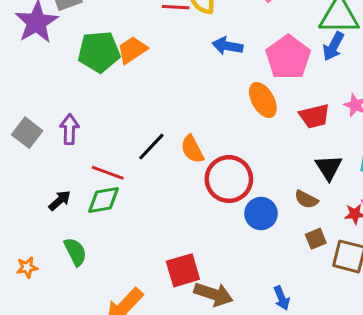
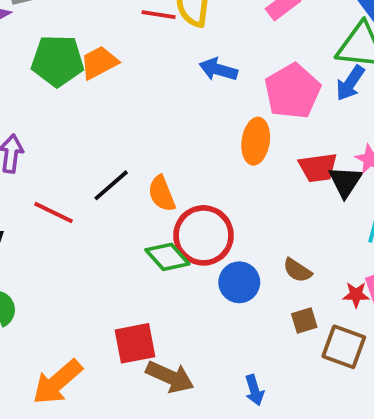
orange ellipse: (263, 100) -> (256, 141), turned 32
black triangle: (329, 167) -> (345, 181), moved
green diamond: (104, 200) -> (167, 257), moved, turned 52

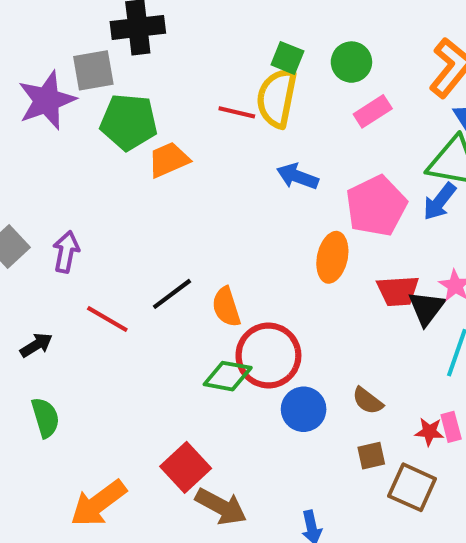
green pentagon: (58, 61) -> (129, 122), moved
green diamond: (167, 257) -> (228, 376), turned -42
red square: (135, 343) -> (186, 467), turned -36

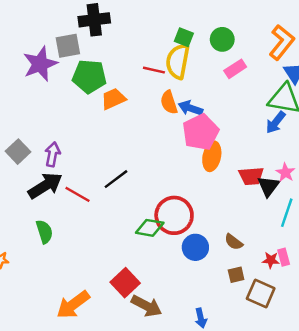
pink pentagon: (376, 206) -> (201, 132), moved
orange semicircle: (226, 307) -> (169, 102), moved
black arrow: (36, 345) -> (45, 186), moved, size x1.8
green semicircle: (45, 418) -> (44, 232), moved

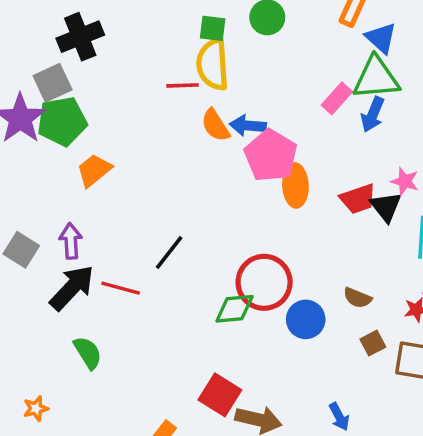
pink rectangle: (235, 69) -> (337, 98), moved
green pentagon: (89, 76) -> (62, 121), moved
orange trapezoid: (113, 99) -> (94, 170), moved

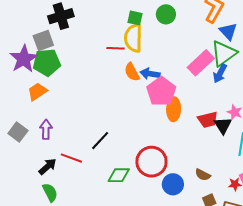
green triangle: (376, 78) -> (224, 53), turned -36
pink rectangle: (337, 98) -> (201, 63), size x1.5
orange trapezoid: (94, 170) -> (37, 92), moved
black arrow: (72, 288) -> (48, 166), moved, size x0.7
green diamond: (234, 309) -> (119, 175), moved

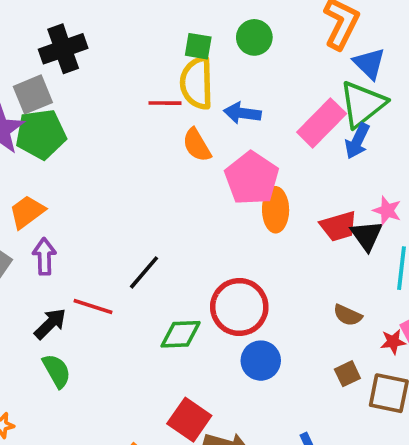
blue arrow: (150, 74) -> (242, 113), moved
orange trapezoid: (37, 92) -> (27, 212), moved
brown semicircle: (203, 175) -> (348, 315), moved
blue circle: (173, 184) -> (261, 361), moved

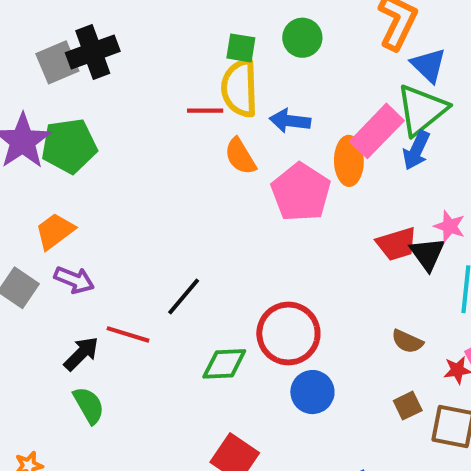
gray square: (33, 94) -> (57, 62), moved
orange ellipse: (276, 210) -> (349, 161), moved
purple arrow: (44, 256) -> (74, 280), turned 114

